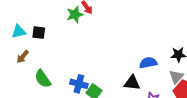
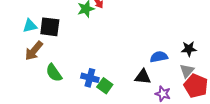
black square: (39, 33) -> (50, 27), size x1.5
brown arrow: (23, 57) -> (34, 51), size x1.5

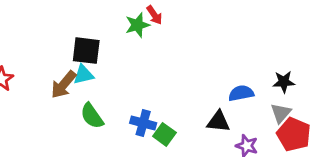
cyan triangle: (30, 26) -> (83, 75), moved

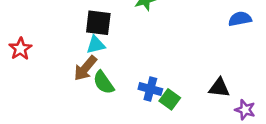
brown arrow: (64, 85) -> (85, 68), moved
blue semicircle: (241, 93) -> (240, 19), moved

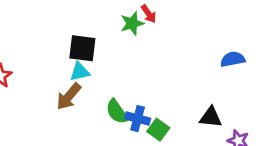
blue semicircle: (240, 19) -> (233, 59), moved
green semicircle: (104, 82) -> (117, 112), moved

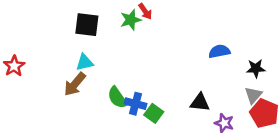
black square: (82, 48) -> (87, 25), moved

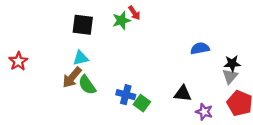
gray triangle: (253, 95) -> (230, 76), moved
green semicircle: (117, 98) -> (87, 85), moved

